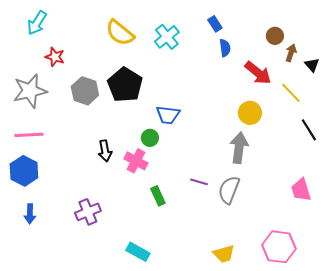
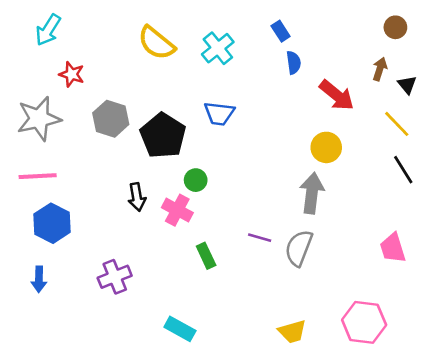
brown circle: (275, 36) -> (395, 27), moved
black pentagon: (125, 85) -> (163, 136), moved
yellow line: (291, 93) -> (397, 124), moved
blue trapezoid: (168, 115) -> (219, 113), moved
blue hexagon: (24, 171) -> (52, 223), moved

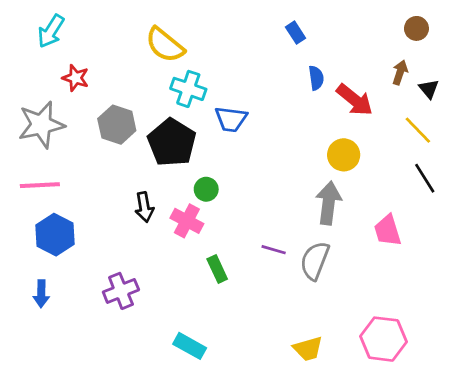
cyan cross: (218, 48) -> (188, 89), moved, turned -32
blue semicircle: (294, 63) -> (316, 78), moved
pink trapezoid: (393, 248) -> (388, 230), moved

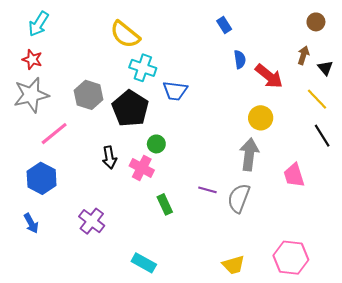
red star: (76, 78) -> (32, 59), moved
pink line: (40, 185) -> (54, 134), moved, turned -36
purple cross: (121, 291) -> (92, 221), turned -30
blue arrow: (41, 294) -> (31, 223), turned -30

